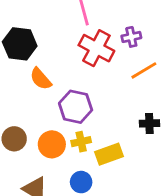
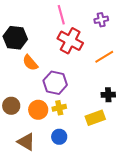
purple cross: (131, 37) -> (101, 20), moved
yellow rectangle: (109, 154) -> (95, 118), moved

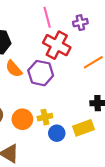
purple cross: (101, 20) -> (80, 23), moved
purple hexagon: (55, 83) -> (41, 73), moved
blue circle: (59, 137) -> (57, 133), moved

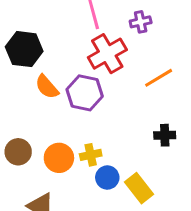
red cross: (57, 45) -> (107, 54), turned 32
yellow rectangle: (84, 128) -> (139, 188), moved, turned 72

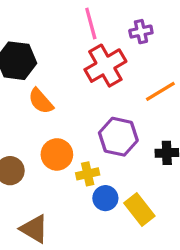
purple hexagon: (85, 93) -> (118, 137), moved
orange circle: (59, 158) -> (57, 154), moved

